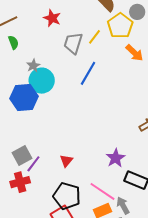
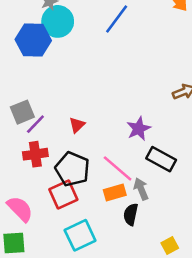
red cross: (20, 182) -> (35, 154), moved

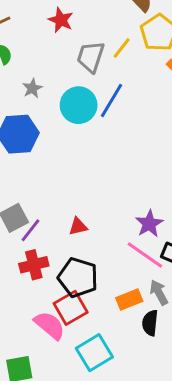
cyan circle: (58, 21) -> (79, 105), moved
red triangle: (77, 125) -> (78, 226), turned 36
pink line: (118, 168) -> (145, 255), moved
pink semicircle: (20, 209) -> (50, 325), moved

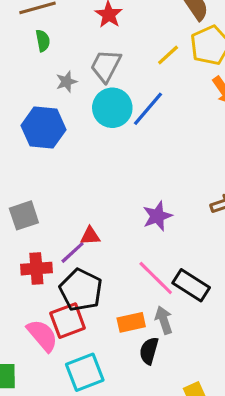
gray trapezoid: (91, 57) -> (106, 66), moved
purple star: (149, 224) -> (157, 216), moved
purple line: (30, 230) -> (73, 252), moved

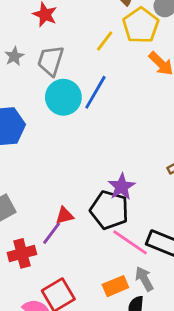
gray star: (66, 82) -> (14, 56), moved
black pentagon: (81, 290) -> (109, 210), moved

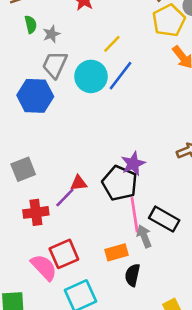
yellow line: (105, 41) -> (112, 44), moved
gray trapezoid: (51, 61) -> (55, 65), moved
pink line: (130, 242) -> (135, 215), turned 40
gray arrow: (144, 279) -> (144, 236), moved

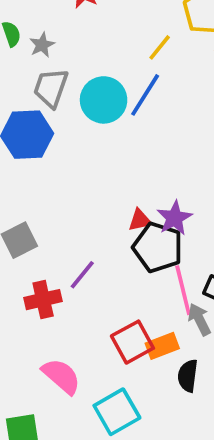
yellow line: (112, 44) -> (160, 47), moved
red triangle: (79, 183) -> (140, 220), moved
red square: (64, 254) -> (132, 342), moved

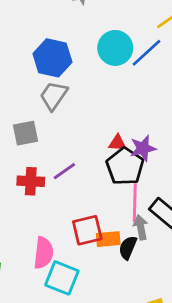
gray trapezoid: (51, 88) -> (54, 96), moved
pink semicircle: (61, 376) -> (43, 253), moved, turned 40
black semicircle: (188, 376) -> (128, 248), moved
cyan square: (117, 412) -> (62, 278), turned 36

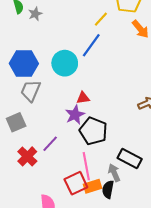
cyan circle: (115, 48) -> (65, 63), moved
red triangle: (117, 143) -> (83, 98), moved
purple star: (143, 148) -> (75, 115), moved
red cross: (31, 181) -> (27, 156), turned -36
pink line: (135, 203) -> (86, 166), moved

